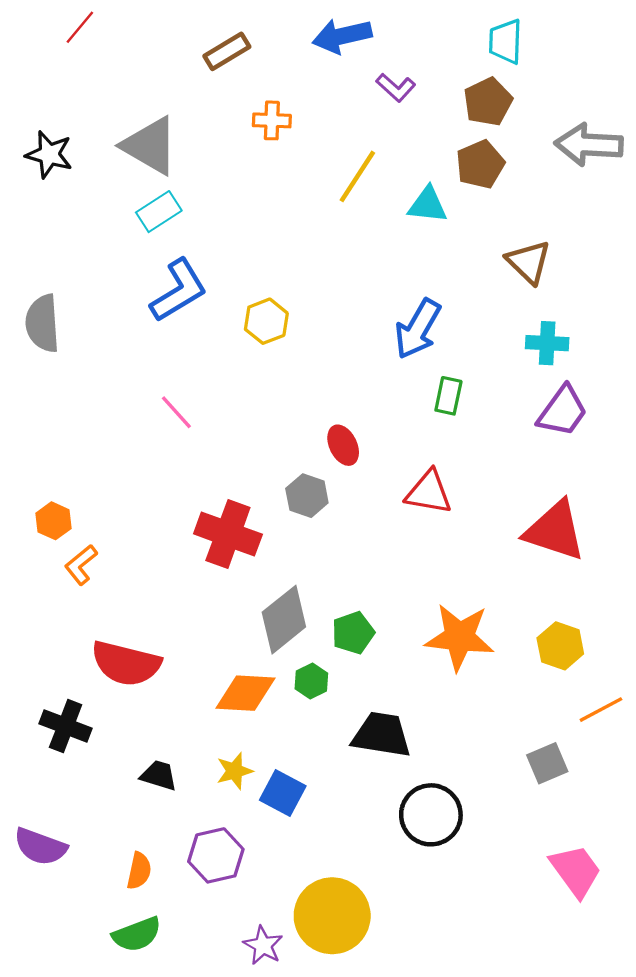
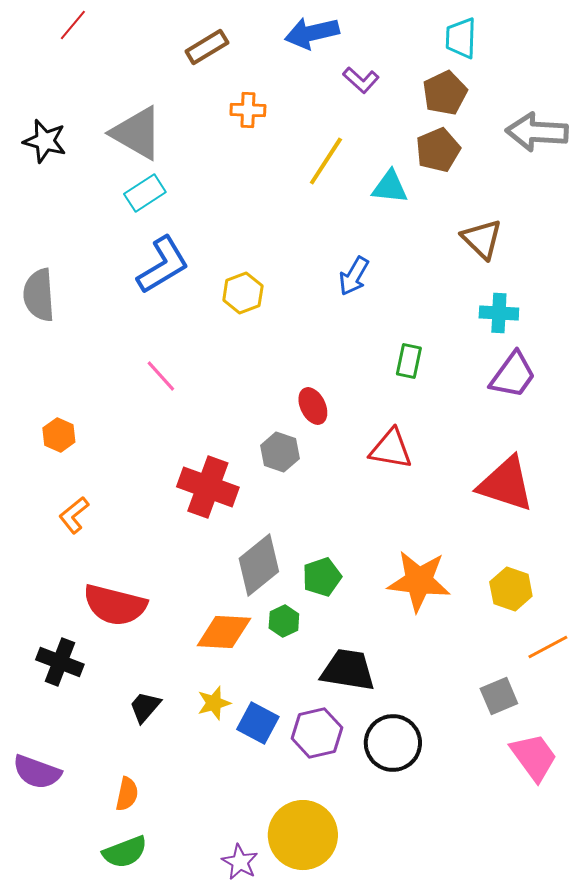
blue arrow: (418, 329) -> (354, 276), moved, size x0.7
orange hexagon: (54, 521) -> (59, 435), moved
black trapezoid: (159, 775) -> (145, 707), turned -66
purple hexagon: (216, 855) -> (317, 733), moved
pink trapezoid: (576, 871) -> (534, 757), moved

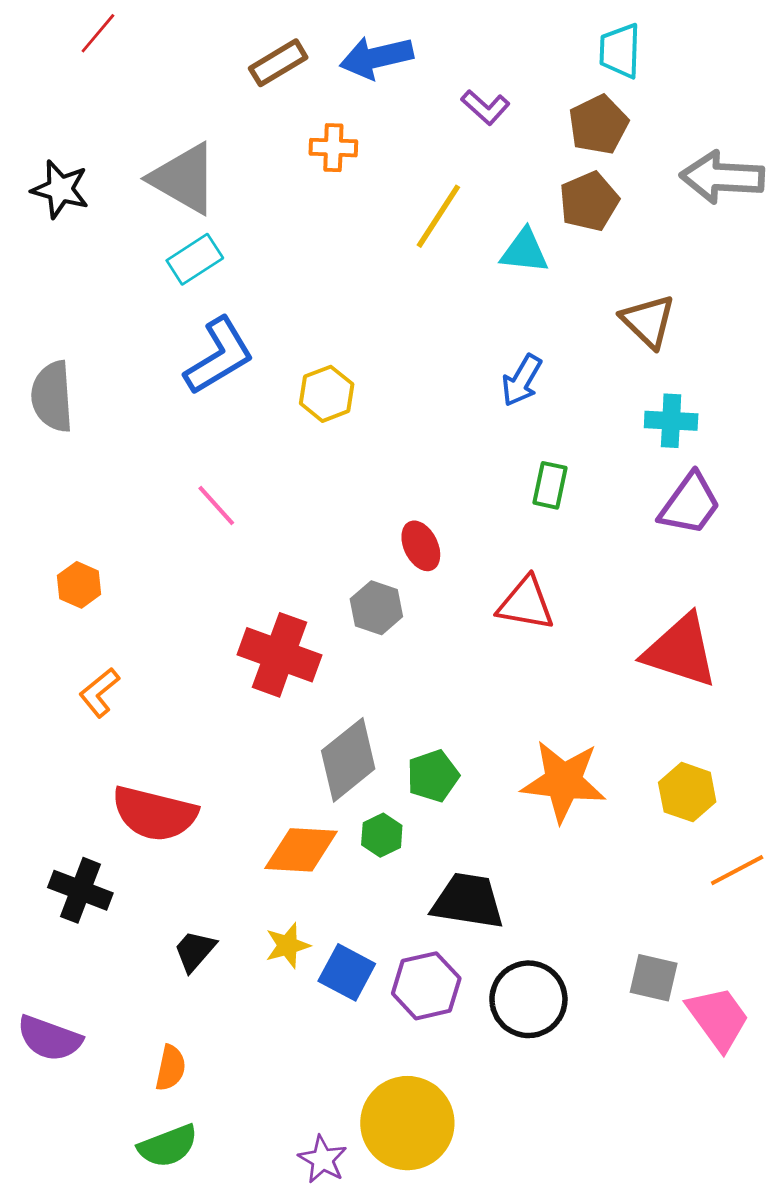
blue arrow: (312, 33) -> (376, 57), moved
blue arrow: (354, 276) -> (522, 380), moved
gray square: (499, 696) -> (654, 978), moved, turned 36

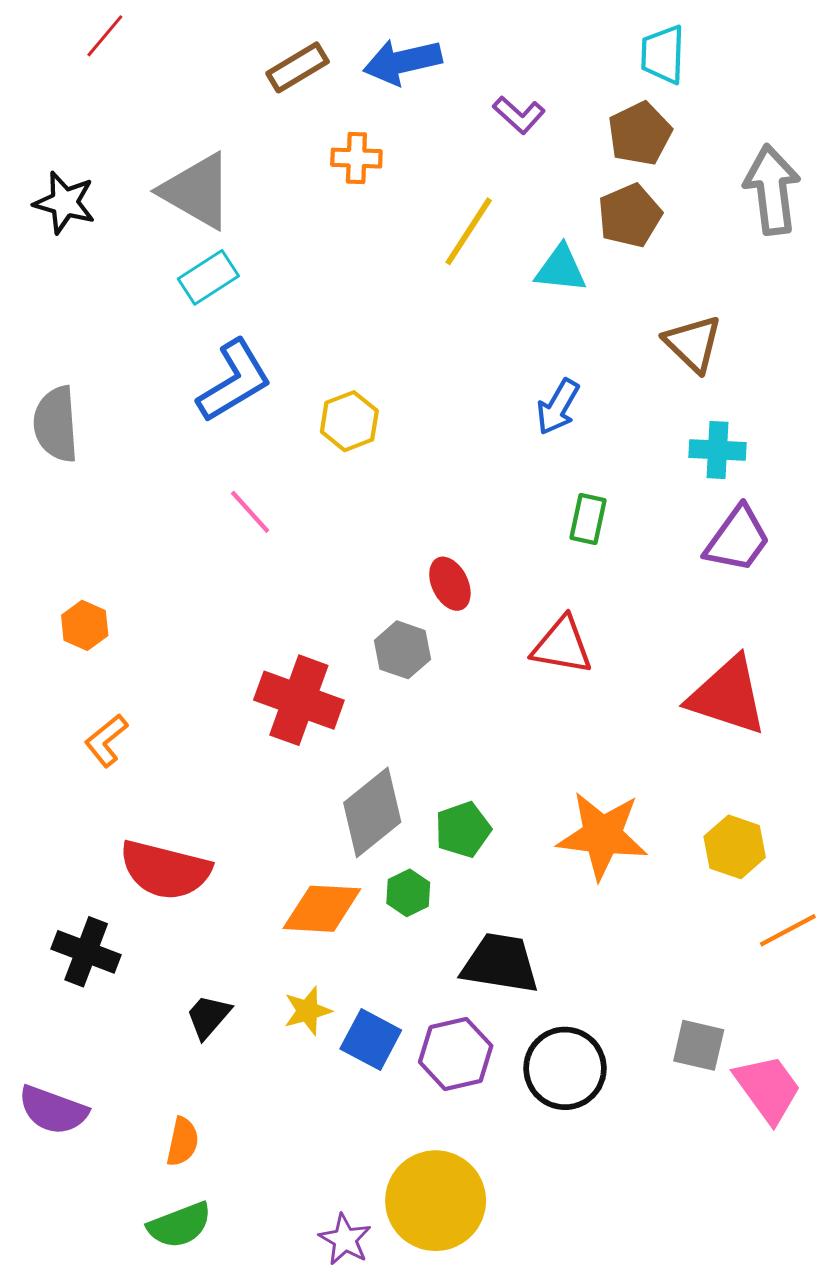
gray arrow: (722, 177) -> (772, 190), turned 80
pink line: (216, 505) -> (250, 512), moved

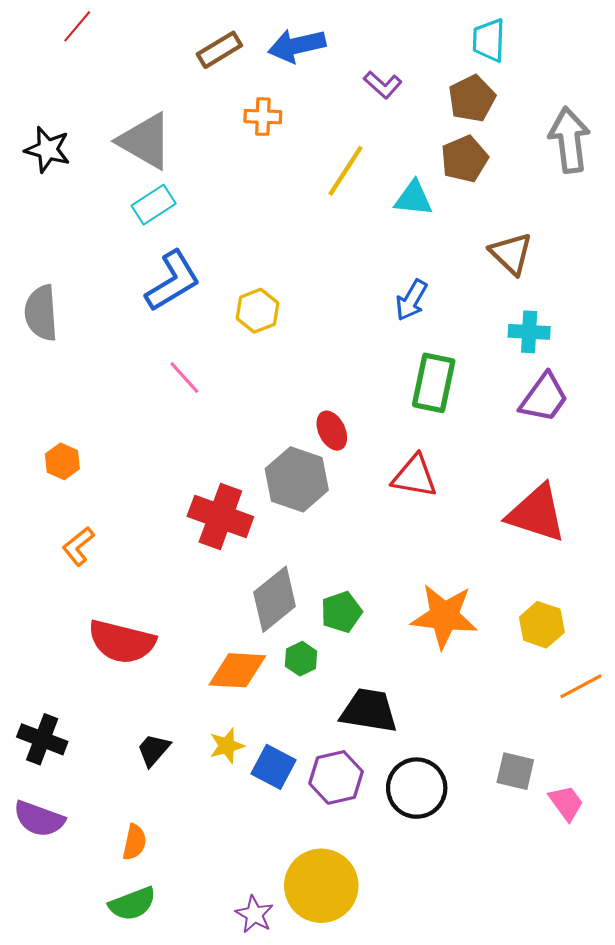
green rectangle: (588, 519) -> (434, 383), size x1.6
gray hexagon: (402, 650) -> (297, 479), size x1.5
black cross: (86, 952) -> (42, 739), moved
pink trapezoid: (768, 1088) -> (566, 803), size x0.7

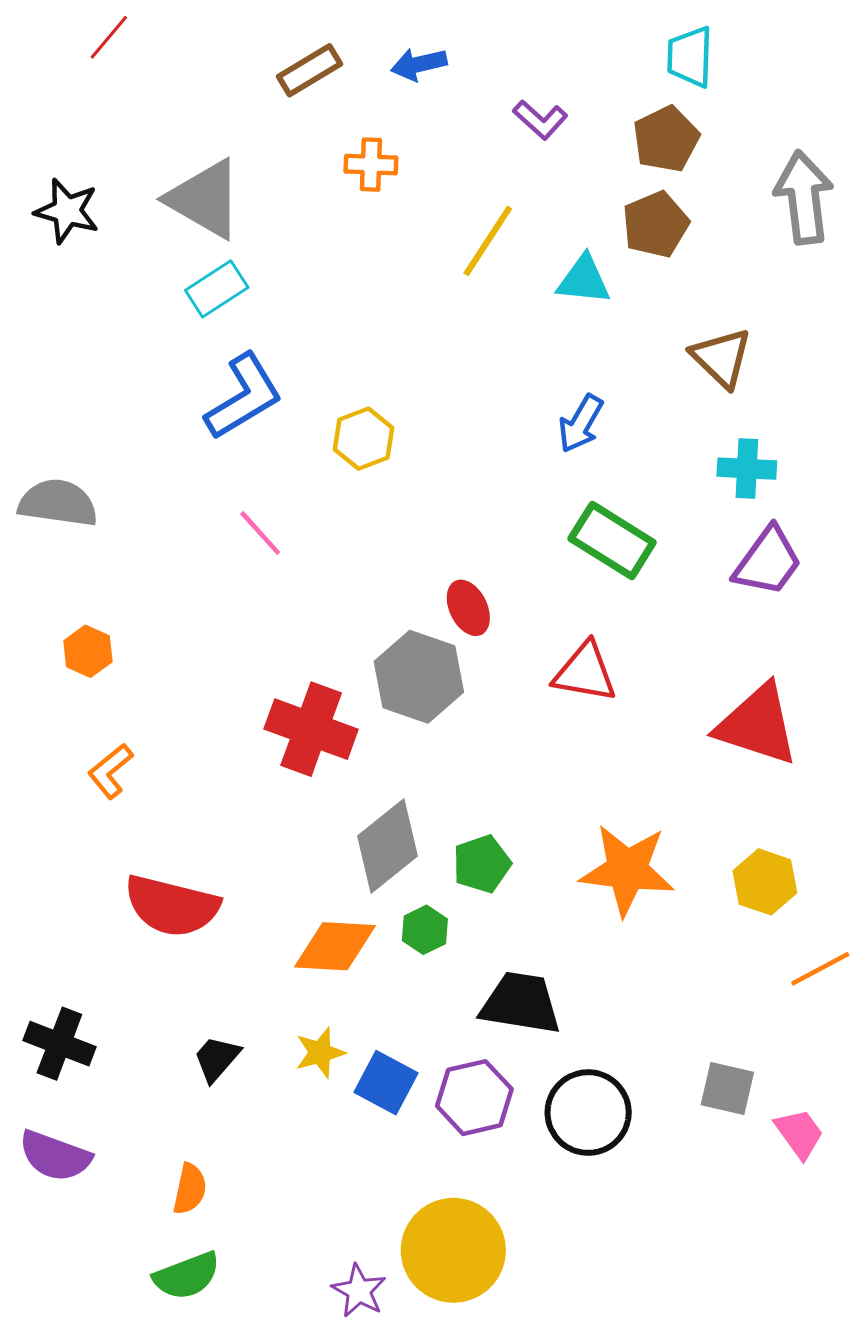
blue arrow: (297, 46) -> (419, 64), size x0.7
gray semicircle: (41, 313) -> (58, 503), moved, turned 102
green rectangle: (434, 383) -> (612, 540), turned -70

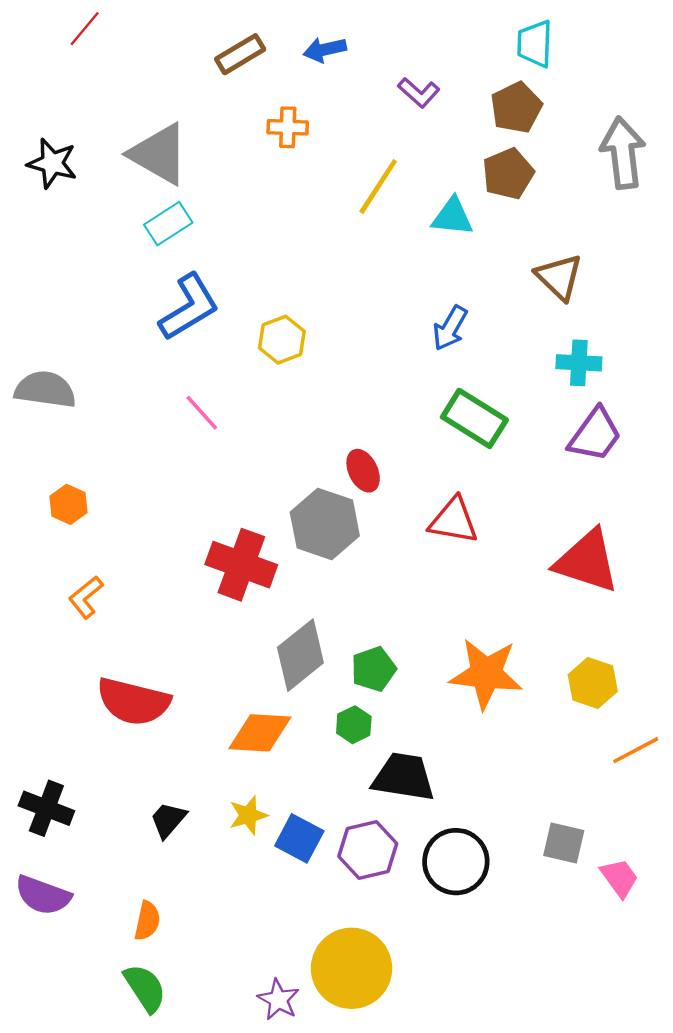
green hexagon: (425, 930) -> (354, 725), moved
green semicircle: (187, 1276) -> (145, 988), turned -102

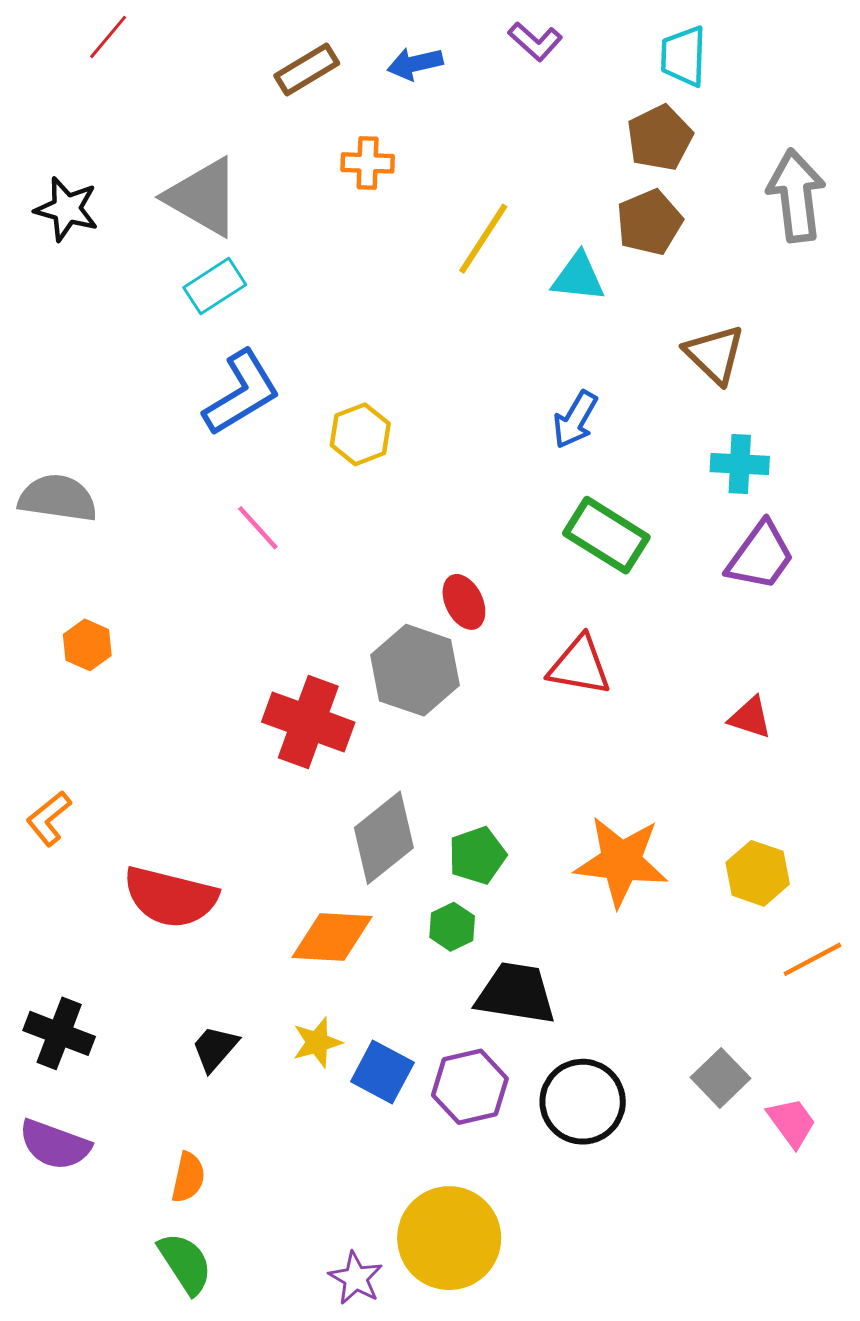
purple L-shape: (419, 93) -> (535, 41), moved
red triangle: (587, 561) -> (750, 718), size x0.5
orange L-shape: (86, 597) -> (49, 818), moved
gray square: (564, 843) -> (721, 1078), turned 33

